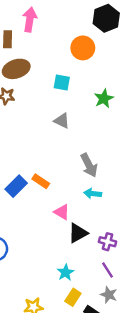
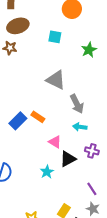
gray triangle: (62, 121) -> (56, 80), moved, size x1.5
purple cross: (107, 242) -> (92, 151), moved
cyan star: (66, 273) -> (47, 172), moved

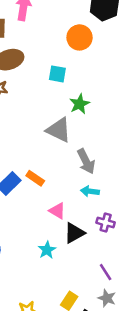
green star: (89, 50) -> (80, 104), moved

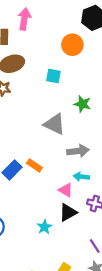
green star: (80, 104) -> (82, 104), moved, turned -30
gray arrow: (86, 161) -> (78, 151), turned -70
pink triangle: (57, 211) -> (66, 190), moved

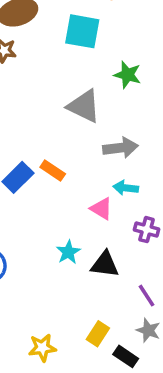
cyan square: (53, 76) -> (82, 31), size x1.5
black triangle: (68, 212) -> (105, 264), moved, turned 36
cyan star: (44, 227) -> (68, 252), moved

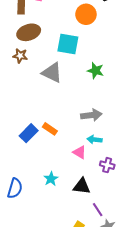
gray triangle: (84, 106) -> (52, 73), moved
cyan star: (68, 252) -> (51, 179), moved
purple line: (147, 296) -> (98, 210), moved

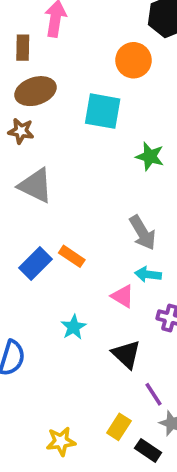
gray triangle: (52, 73) -> (35, 185), moved
gray arrow: (91, 115) -> (143, 233), turned 66
cyan star: (51, 179) -> (74, 327), moved
black triangle: (82, 186) -> (126, 354), turned 36

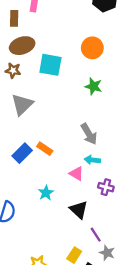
orange circle: (133, 60) -> (92, 48), moved
cyan square: (103, 111) -> (50, 65), moved
gray triangle: (35, 185) -> (22, 104), turned 50

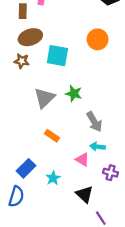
green star: (93, 86) -> (74, 94), moved
gray triangle: (22, 104) -> (44, 98), moved
blue rectangle: (22, 153) -> (26, 168), moved

